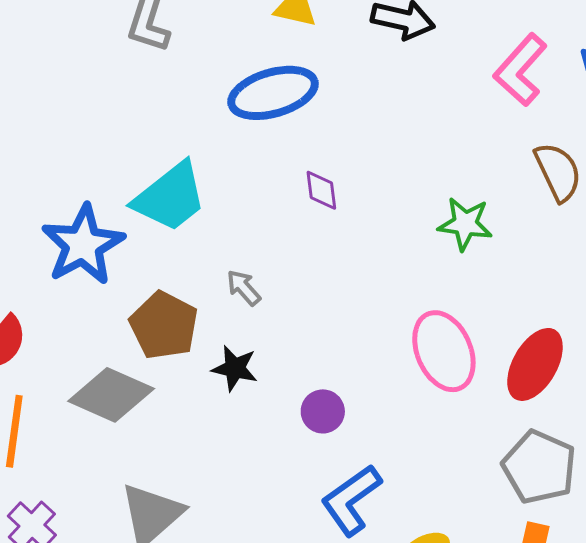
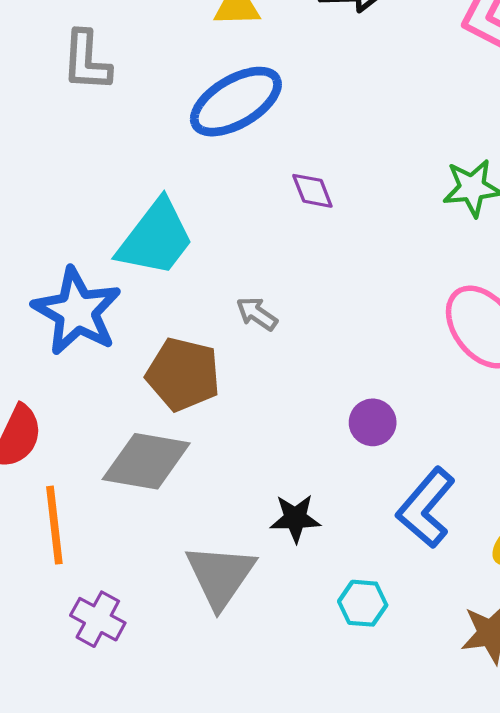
black star: (235, 368) -> (295, 518), moved

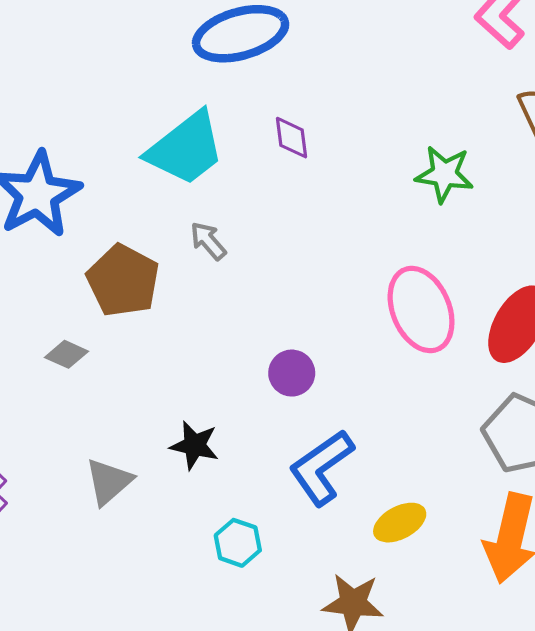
cyan trapezoid: (156, 238) -> (186, 149), moved
gray diamond: (146, 461) -> (67, 354), size x0.5
gray triangle: (220, 576) -> (109, 482), size x0.7

